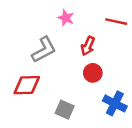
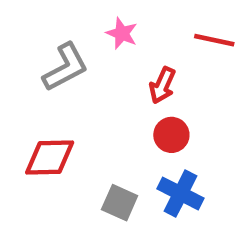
gray L-shape: (44, 50) -> (65, 67), moved
blue cross: (115, 103) -> (180, 194), moved

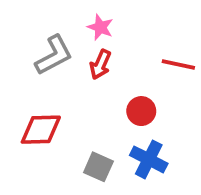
red line: (214, 40) -> (178, 65), moved
red arrow: (162, 85) -> (100, 65), moved

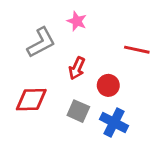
red arrow: (100, 65) -> (77, 68), moved
gray square: (98, 167) -> (78, 111), moved

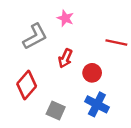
red diamond: (31, 100) -> (27, 85), turned -48
gray square: (78, 111) -> (56, 110), moved

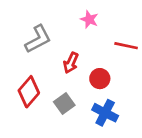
pink star: (65, 18) -> (89, 19), moved
gray square: (56, 110) -> (64, 104), moved, turned 30

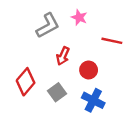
gray L-shape: (38, 39) -> (48, 26), moved

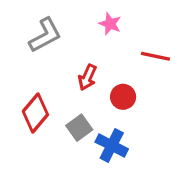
gray L-shape: (48, 26) -> (45, 35), moved
blue cross: (93, 100) -> (112, 145), moved

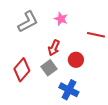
pink star: (110, 24) -> (61, 19), moved
gray square: (79, 128) -> (49, 68), moved

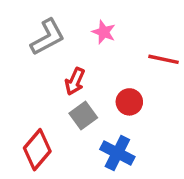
red arrow: (54, 48) -> (75, 81), moved
red diamond: (22, 70) -> (37, 150), moved

